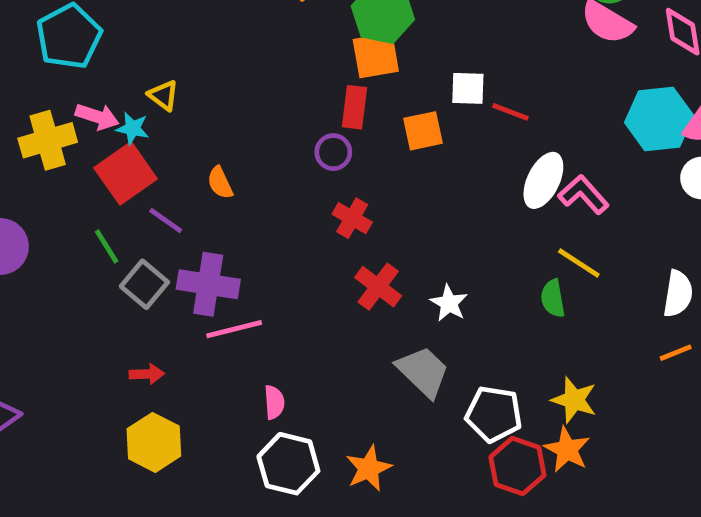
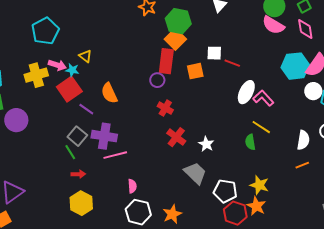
orange square: (376, 55) -> (175, 39), turned -35
red rectangle: (355, 107) -> (166, 61), size x1.4
orange semicircle: (220, 183) -> (109, 93), size x1.5
green line: (107, 246) -> (70, 152), moved

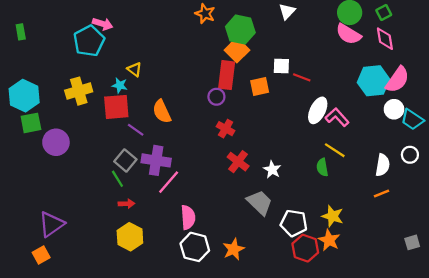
pink arrow: (57, 65) -> (103, 24), moved
red square: (69, 89) -> (116, 107), turned 30
pink line: (115, 155) -> (169, 182), turned -35
pink semicircle: (132, 186) -> (188, 217), size x1.5

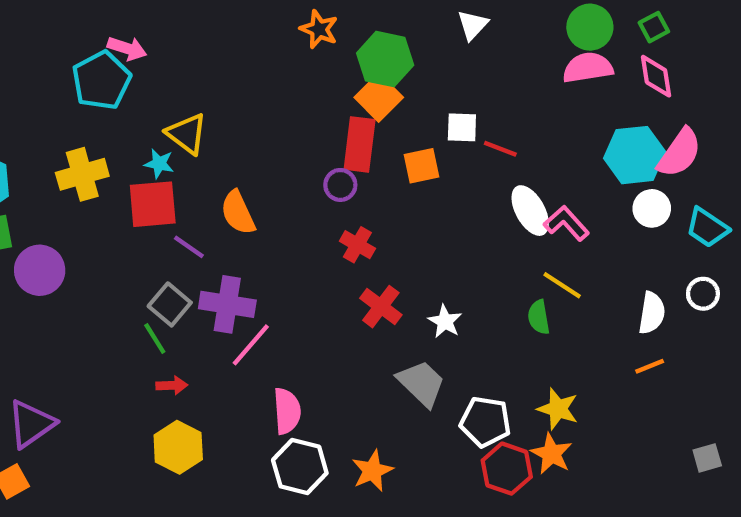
pink semicircle: (348, 34) -> (588, 68), turned 140
yellow triangle: (134, 69) -> (187, 134), size x1.5
white circle: (394, 109) -> (652, 208), moved
white ellipse: (318, 110) -> (530, 211), turned -55

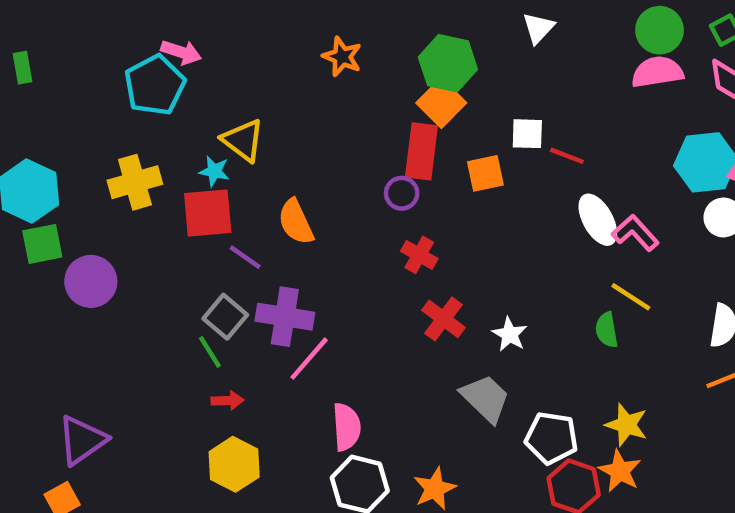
orange star: (319, 29) -> (342, 57), moved

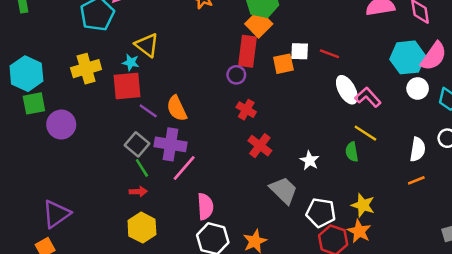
white square: (527, 134) -> (300, 51), moved
orange semicircle: (296, 222) -> (177, 108), moved
white star: (510, 334) -> (310, 161), moved
green line: (210, 352) -> (142, 168), moved

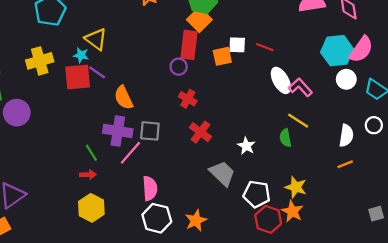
purple line: (148, 111) -> (97, 72), moved
gray square: (137, 144) -> (150, 131), moved, turned -35

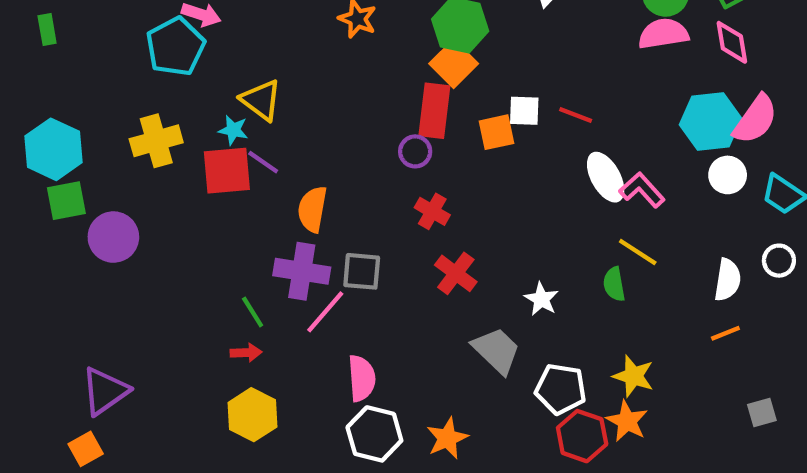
orange semicircle: (124, 98) -> (312, 209), turned 35
gray square: (376, 214) -> (762, 413), moved

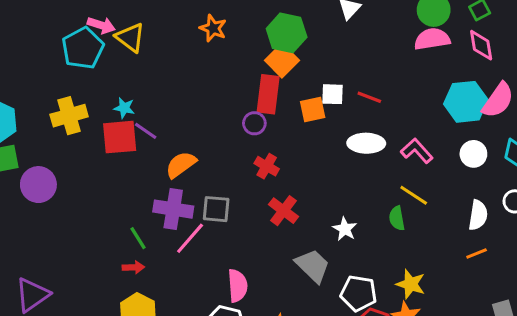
yellow triangle: (261, 100) -> (130, 37), moved
white circle: (728, 175) -> (473, 154), moved
white ellipse: (606, 177) -> (366, 143), moved, turned -60
orange semicircle: (312, 209) -> (181, 165), turned 44
pink semicircle: (362, 378) -> (238, 286), moved

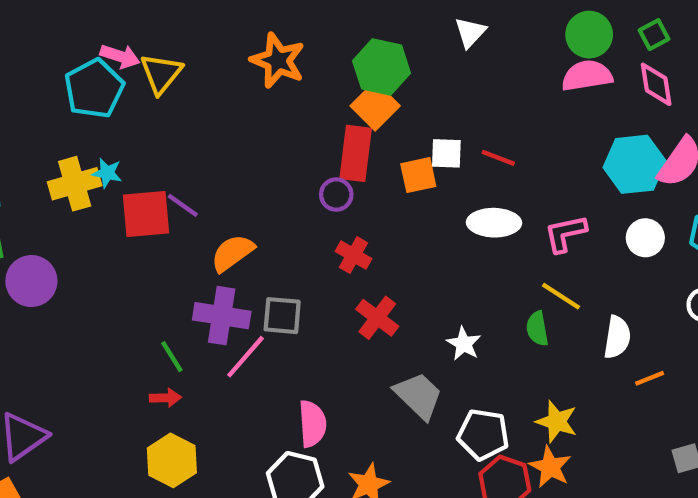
orange star: (213, 28) -> (278, 61), size x1.4
yellow triangle: (130, 37) -> (161, 73), turned 32
cyan star: (124, 108) -> (107, 173), moved
pink L-shape: (417, 151) -> (565, 233), turned -60
white semicircle: (478, 215) -> (617, 337), moved

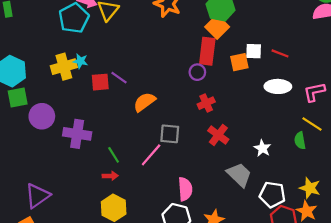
red square: (146, 214) -> (100, 82), size x0.7
red cross: (353, 255) -> (206, 103), turned 35
purple cross: (222, 316) -> (77, 134), moved

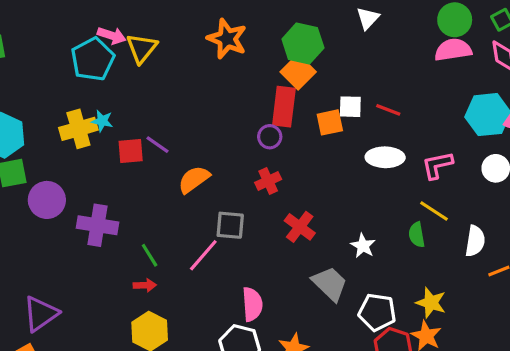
red cross: (206, 103) -> (268, 181), moved

